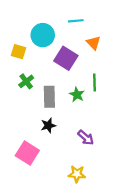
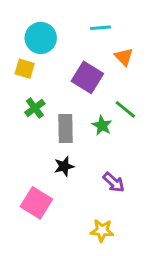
cyan circle: (43, 35) -> (41, 38), moved
green line: (95, 82) -> (125, 109), turned -49

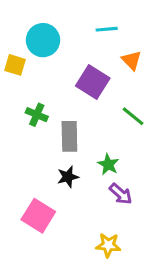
yellow square: (25, 69) -> (15, 65), moved
green cross: (35, 108) -> (37, 115), turned -30
green star: (102, 125) -> (108, 164), moved

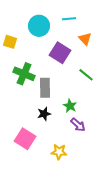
cyan circle: (43, 40) -> (39, 26), moved
green cross: (37, 115) -> (24, 74), size x1.5
yellow star: (108, 245) -> (59, 152), moved

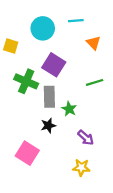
purple square: (60, 53) -> (54, 65), moved
green line: (86, 75) -> (95, 82), turned -56
green star: (70, 106) -> (69, 109), moved
yellow star: (59, 152) -> (81, 167), moved

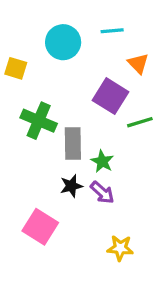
purple square: (54, 65) -> (110, 96), moved
purple arrow: (86, 138) -> (102, 192), moved

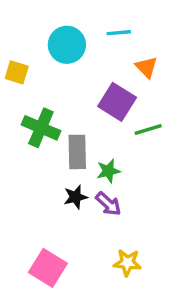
green star: (102, 161) -> (108, 171), turned 30
pink square: (40, 227) -> (48, 268), moved

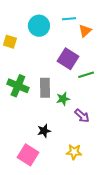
orange triangle: (146, 67) -> (85, 31), moved, turned 32
green cross: (41, 128) -> (18, 86), moved
black star: (76, 197) -> (44, 131), moved
purple arrow: (108, 204) -> (82, 116), moved

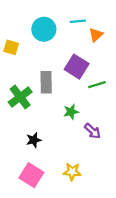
green cross: (18, 86) -> (20, 97), turned 30
gray rectangle: (45, 88) -> (46, 82), moved
black star: (44, 131) -> (34, 140), moved
yellow star: (74, 152) -> (72, 172), moved

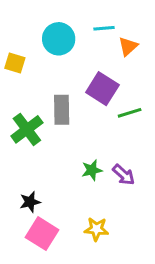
green star: (71, 112) -> (92, 170), moved
black star: (34, 140) -> (30, 202), moved

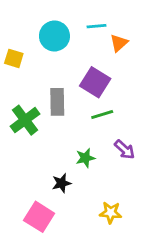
green line: (130, 113) -> (102, 114), moved
purple arrow: (124, 175) -> (125, 150), moved
black star: (30, 202) -> (61, 183), moved
yellow star: (96, 229) -> (111, 213), moved

